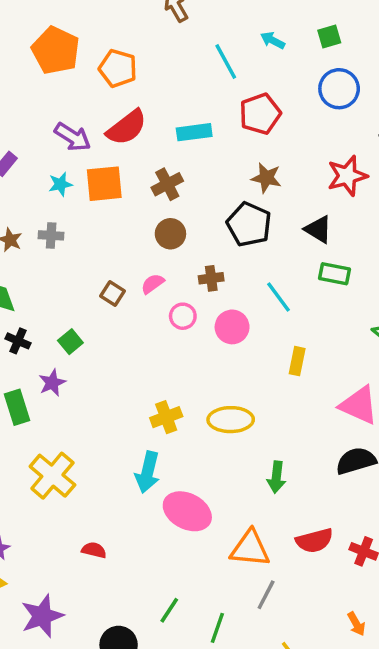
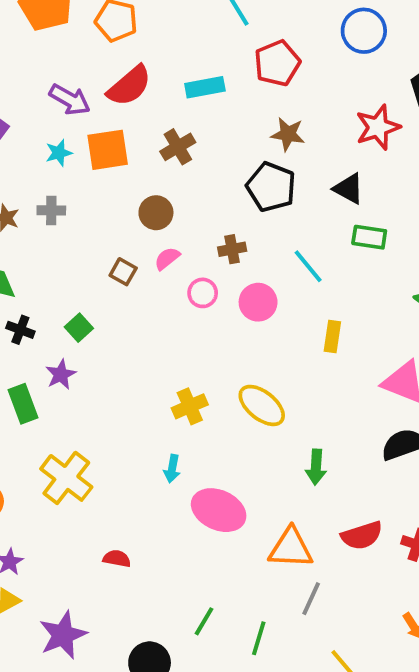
brown circle: (170, 234) -> (156, 213), moved
yellow ellipse: (231, 420) -> (262, 405), turned 42
cyan arrow: (148, 472) -> (172, 469), size x0.6

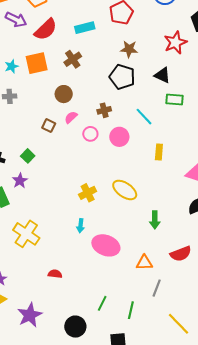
purple arrow: (70, 100) -> (16, 19), moved
orange triangle: (291, 548) -> (144, 263), size x0.7

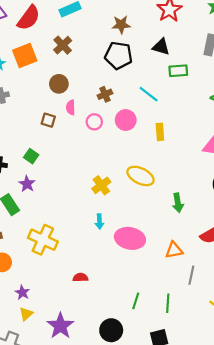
pink semicircle: (71, 117) -> (71, 107), turned -40
yellow rectangle: (159, 152) -> (160, 132), moved

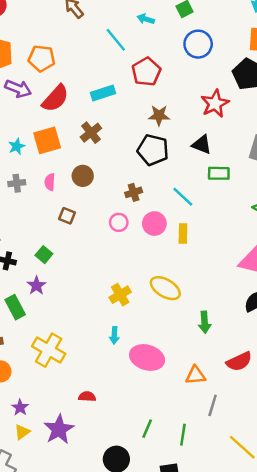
pink semicircle: (71, 107) -> (50, 182), moved
yellow rectangle: (160, 132) -> (183, 234), moved
purple star: (60, 326) -> (59, 429), moved

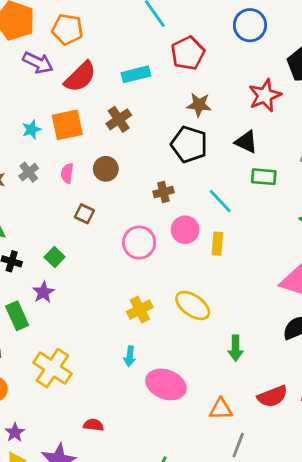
gray cross: (17, 183) -> (29, 172), turned -35
pink circle: (119, 222) -> (139, 243), moved, size x1.5

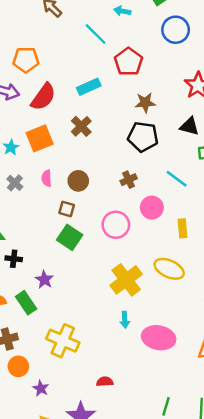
brown circle: (106, 169) -> (78, 181), moved
yellow rectangle: (217, 244) -> (183, 228), moved
green square: (55, 257) -> (70, 237), moved, size x1.5
yellow cross: (140, 310) -> (126, 280), size x1.5
purple star: (15, 432) -> (41, 388), moved

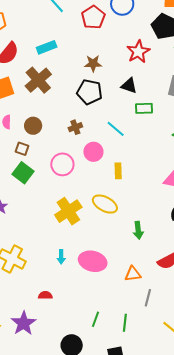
red pentagon: (128, 62) -> (93, 17), moved
brown cross: (81, 126) -> (38, 80), size x1.5
cyan arrow: (125, 320) -> (61, 257), moved

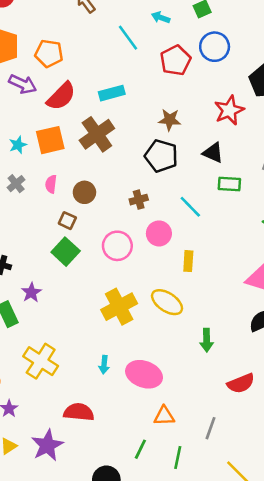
orange triangle: (133, 274) -> (164, 416), moved
red semicircle: (45, 295) -> (79, 412), size x1.6

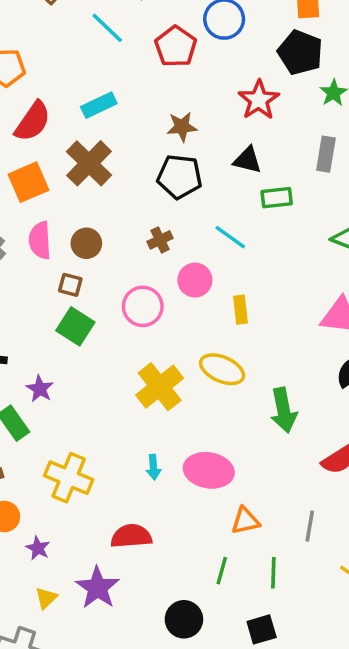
pink semicircle: (51, 184) -> (40, 240), size x1.5
green arrow: (207, 340) -> (284, 410), size x1.4

